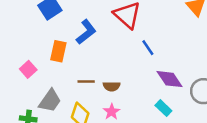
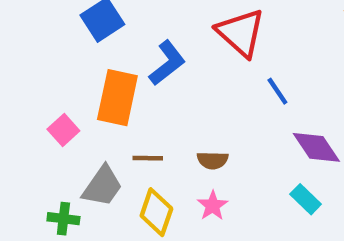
orange rectangle: (58, 51) -> (117, 98), size x1.4
brown line: (86, 81) -> (148, 158), moved

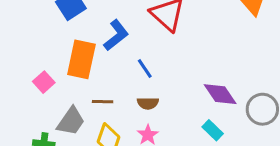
blue line: (277, 91) -> (145, 68), moved

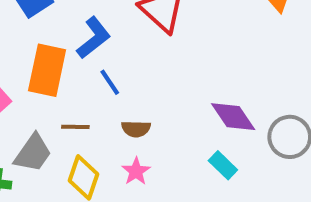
blue line: (145, 68) -> (110, 82), moved

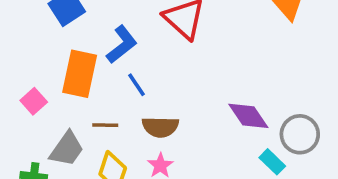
brown semicircle: (136, 129) -> (160, 127), size x1.4
cyan rectangle: (223, 165) -> (272, 162), moved

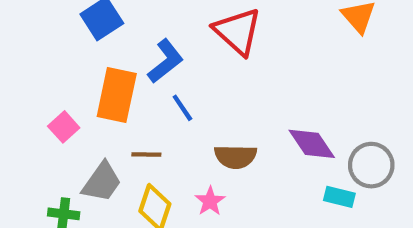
brown semicircle: (160, 127) -> (235, 157), moved
cyan rectangle: (272, 162) -> (339, 197), turned -30

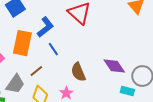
brown line: (146, 154) -> (36, 71), turned -40
brown semicircle: (235, 157) -> (78, 72), turned 66

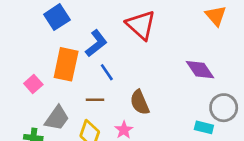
purple diamond: (114, 66) -> (200, 70), moved
brown line: (36, 71) -> (95, 100), moved, turned 40

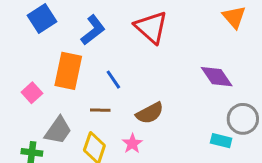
blue square: (57, 17) -> (42, 18), moved
blue L-shape: (96, 43) -> (93, 30), moved
brown semicircle: (140, 102) -> (150, 113), turned -95

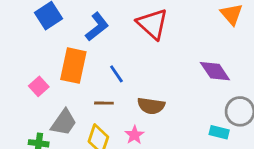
brown semicircle: (150, 113) -> (151, 106), turned 36

